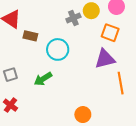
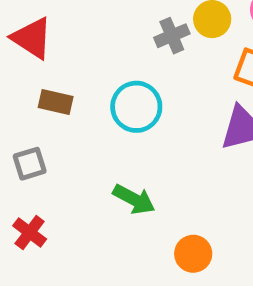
brown rectangle: (30, 36) -> (56, 102), moved
green arrow: (43, 79) -> (134, 199), moved, turned -120

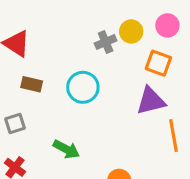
green arrow: (134, 199) -> (66, 149), moved

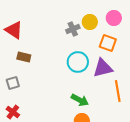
cyan circle: (83, 87) -> (78, 62), moved
green arrow: (66, 149) -> (80, 100), moved

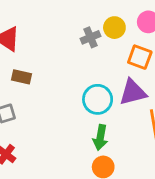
cyan circle: (78, 62) -> (98, 99), moved
green arrow: (80, 100) -> (100, 137), turned 72

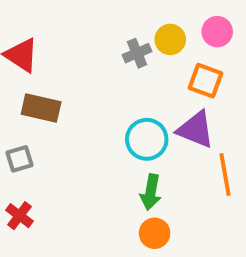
brown rectangle: (22, 77) -> (41, 108), size x1.4
purple triangle: (133, 92) -> (196, 129), turned 36

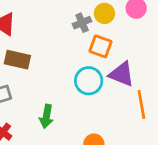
orange square: (205, 81) -> (101, 46), moved
green arrow: (151, 192) -> (46, 116), moved

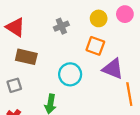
gray cross: (82, 23) -> (61, 26), moved
cyan circle: (89, 81) -> (70, 74), moved

